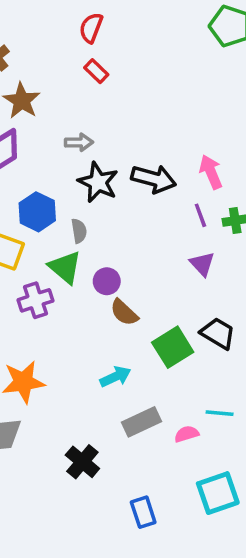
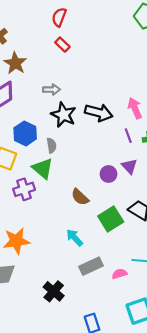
purple circle: (107, 281) -> (108, 174), moved
cyan arrow: (115, 377) -> (74, 238), turned -108

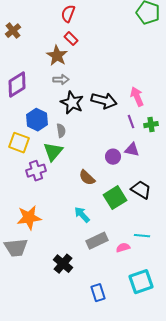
brown star: (15, 63) -> (57, 56), moved
purple triangle: (129, 166) -> (132, 150), turned -35
green triangle: (43, 169) -> (53, 152), turned 30

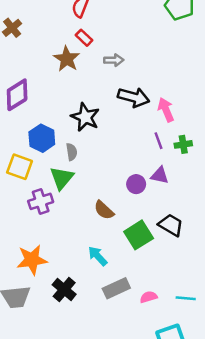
gray arrow: (61, 80) -> (114, 60), moved
black arrow: (104, 101) -> (134, 97), moved
cyan line: (142, 236) -> (186, 298), moved
black cross: (63, 264) -> (64, 290), moved

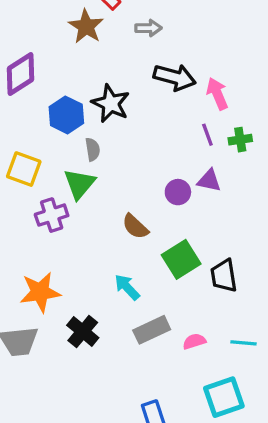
blue hexagon: (42, 138) -> (66, 115), moved
black trapezoid: (171, 225) -> (224, 276), moved, turned -130

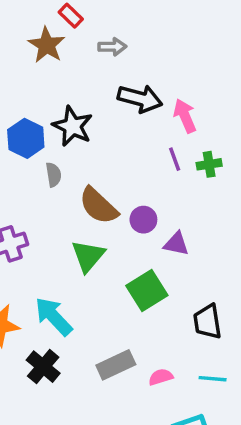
purple triangle: (209, 181) -> (176, 244), moved
green triangle: (79, 184) -> (88, 256), moved
brown semicircle: (135, 227) -> (98, 206), moved, size x1.4
black trapezoid: (224, 276) -> (207, 322), moved
cyan arrow: (127, 287) -> (54, 316), moved, size x1.4

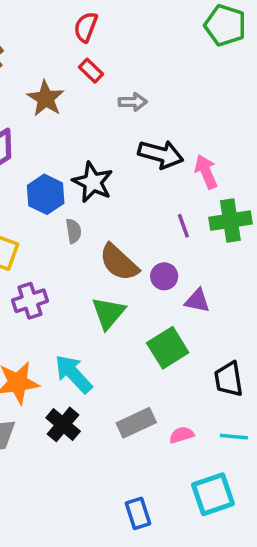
brown star: (47, 45) -> (46, 98), moved
purple line: (175, 159) -> (183, 226), moved
green cross: (209, 164) -> (230, 221), size x1.6

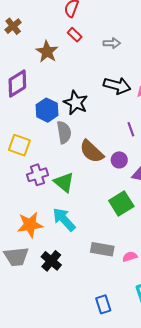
gray arrow: (133, 102) -> (112, 43), moved
gray semicircle: (74, 231) -> (64, 132), size x1.5
green triangle: (108, 313) -> (64, 182), moved, turned -30
gray rectangle: (136, 423) -> (102, 249), turned 35
black cross: (63, 424) -> (51, 261), moved

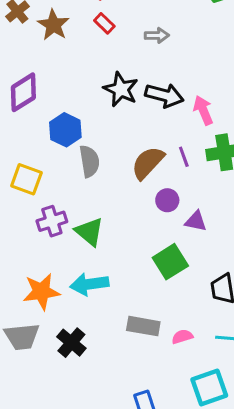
brown star: (47, 52) -> (53, 25), moved
black star: (76, 103) -> (121, 89), moved
brown semicircle: (92, 151) -> (148, 163), moved, turned 90
cyan arrow: (64, 219) -> (89, 284), turned -55

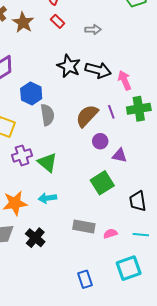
cyan arrow: (89, 284) -> (47, 198), size x0.7

